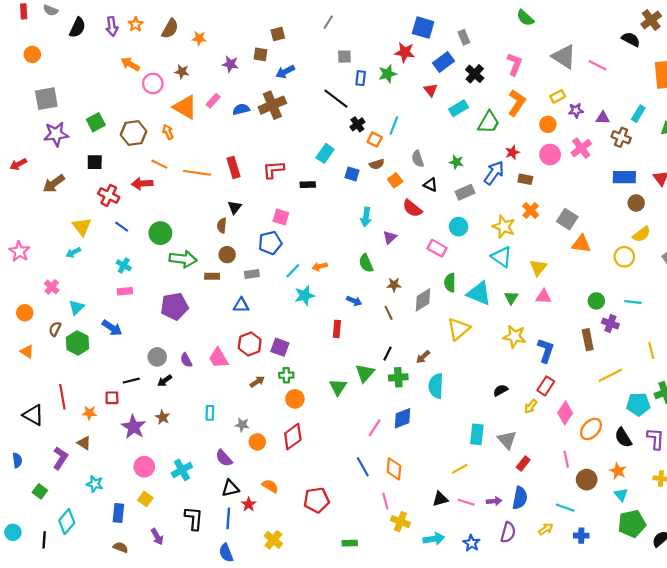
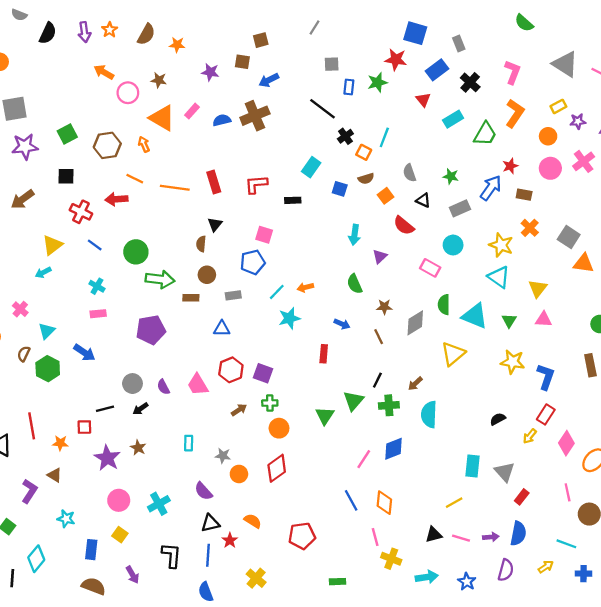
yellow triangle: (82, 227) -> (52, 245), turned 30
brown semicircle: (121, 547) -> (94, 586), size x1.5

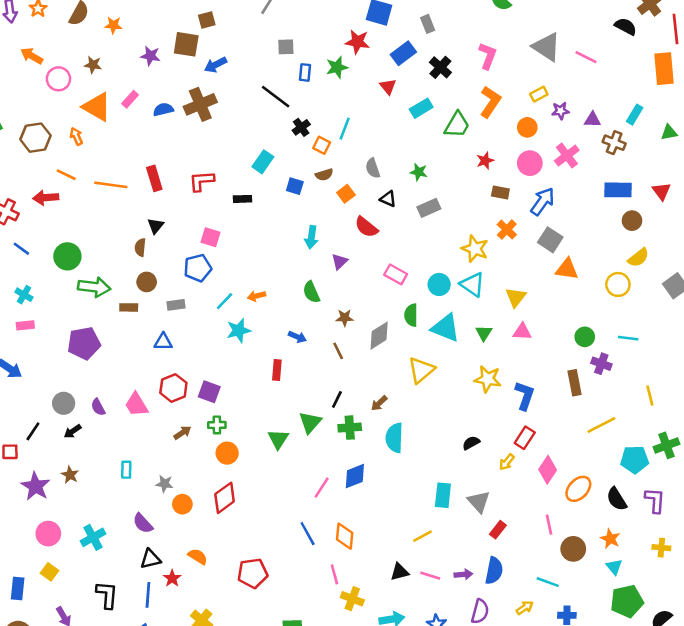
brown square: (242, 62) -> (186, 44), size x1.5
blue arrow: (491, 188) -> (543, 201), moved
cyan circle: (453, 245) -> (439, 284), moved
black line: (105, 409) -> (33, 431), turned -42

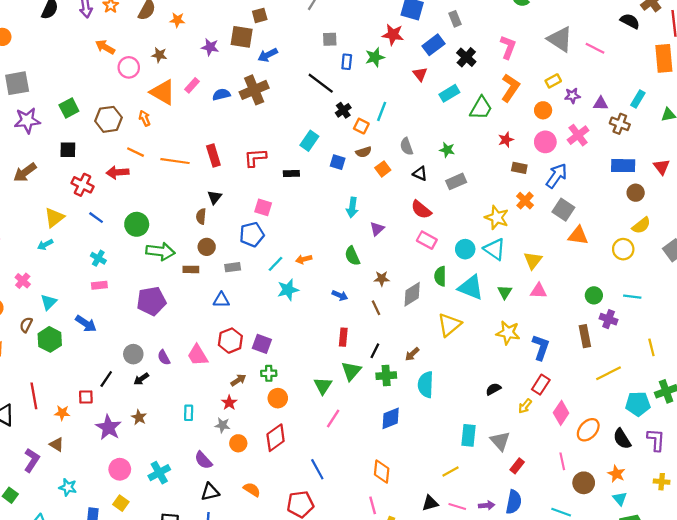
red semicircle: (366, 227) -> (421, 210), moved
red rectangle: (277, 370) -> (343, 337), moved
pink line: (322, 488) -> (333, 418), moved
blue line: (308, 534) -> (317, 469), moved
red star: (172, 578) -> (229, 403), moved

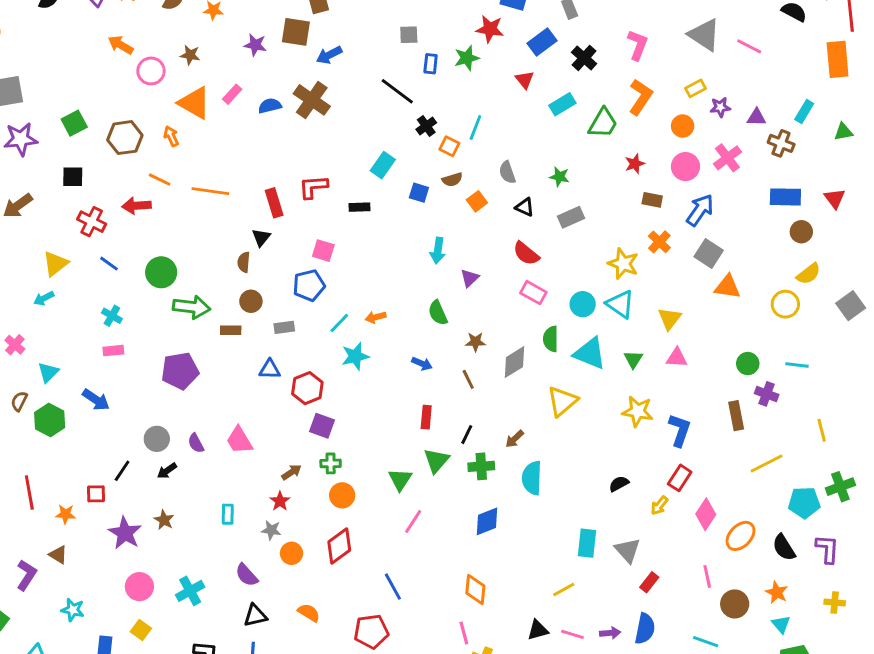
brown cross: (254, 90) -> (312, 100), turned -32
red rectangle: (213, 155) -> (274, 203), moved
red hexagon: (230, 341) -> (307, 388), moved

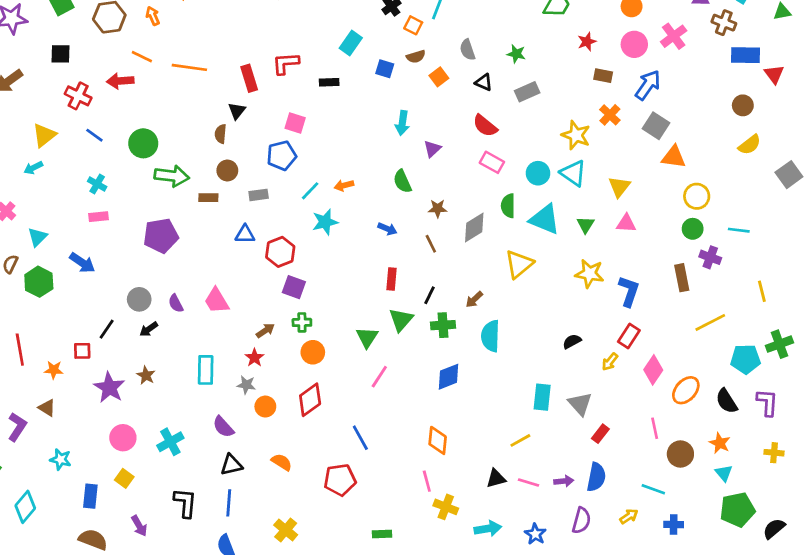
blue rectangle: (785, 197) -> (746, 55), moved
yellow circle: (785, 304) -> (697, 196), moved
cyan rectangle: (228, 514) -> (206, 370), size x1.5

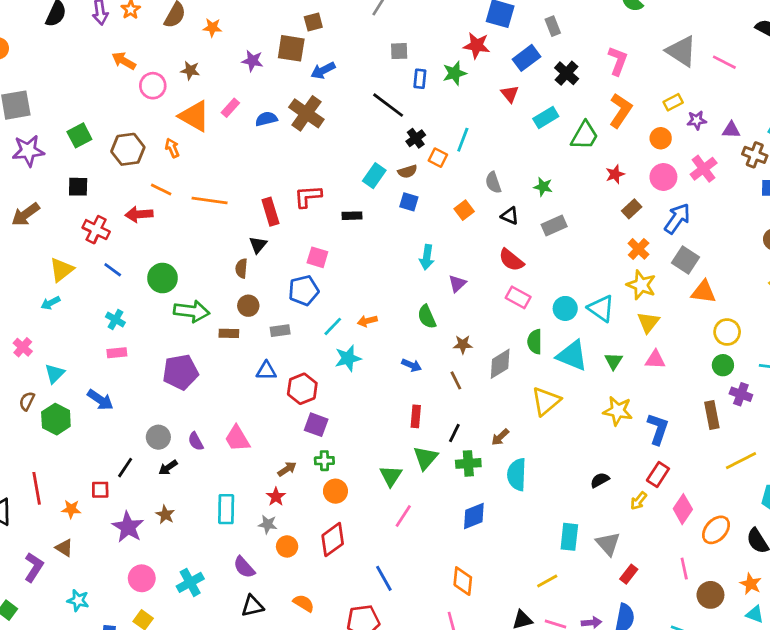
brown semicircle: (416, 57) -> (407, 171), moved
brown rectangle: (603, 76) -> (632, 209), turned -54
yellow star: (576, 135) -> (641, 285), moved
cyan triangle: (724, 473) -> (755, 614), turned -30

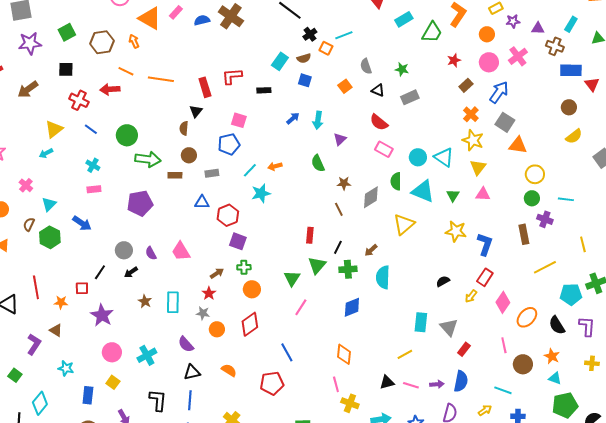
cyan line: (463, 140) -> (344, 35), turned 48
blue arrow: (412, 365) -> (293, 118), moved, turned -64
brown star: (165, 515) -> (145, 301), moved

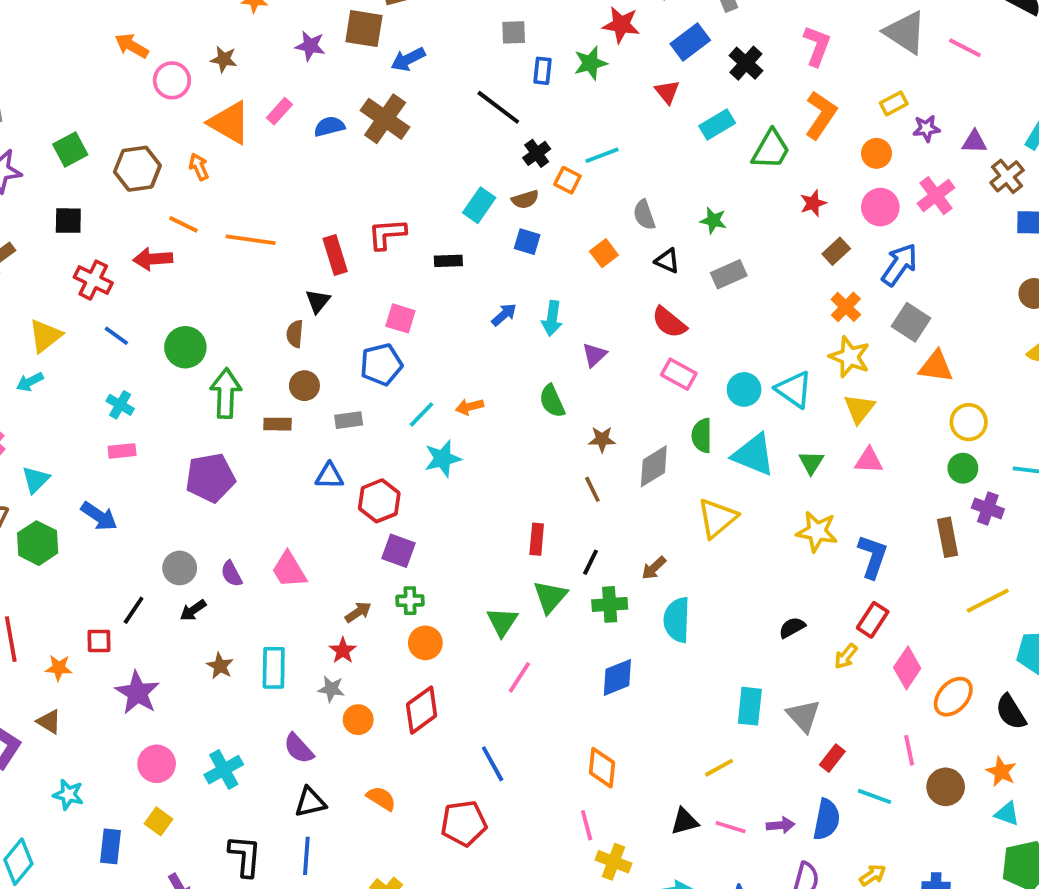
brown cross: (555, 46) -> (1007, 176), turned 30
green arrow: (148, 159) -> (226, 393), turned -95
cyan line: (503, 390) -> (875, 796), moved

